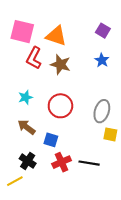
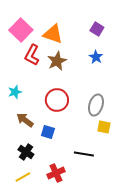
pink square: (22, 32) -> (21, 30), turned 30
brown star: (60, 64) -> (57, 61), turned 30
cyan star: (25, 97) -> (15, 92), moved
red cross: (62, 162) -> (56, 173), moved
yellow line: (15, 181) -> (23, 177), moved

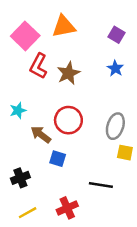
orange triangle: (53, 34) -> (64, 26), moved, turned -30
brown arrow: (25, 120) -> (41, 135), moved
black cross: (26, 152) -> (20, 178), moved, turned 35

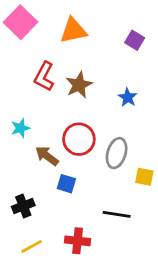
pink square: (25, 36) -> (20, 22), moved
blue star: (115, 68) -> (128, 97), moved
gray ellipse: (115, 126) -> (117, 153), moved
red cross: (67, 208) -> (78, 241), turned 30

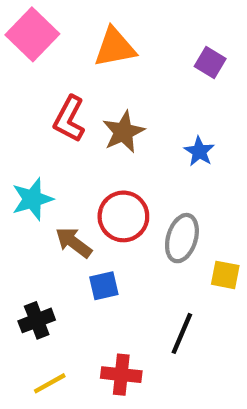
cyan star: (20, 128) -> (32, 199), size x1.4
blue square: (66, 184) -> (104, 286), turned -30
black line: (117, 214) -> (182, 333), turned -76

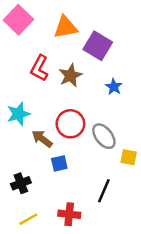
purple square: (210, 63) -> (98, 46), moved, size x1.6
gray ellipse: (182, 238) -> (104, 136), turned -55

